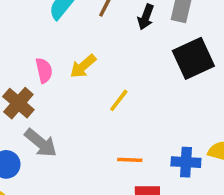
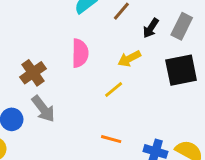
yellow arrow: (83, 66) -> (129, 59), moved
pink semicircle: (44, 70) -> (80, 53), moved, size x1.4

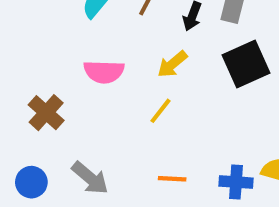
pink semicircle: (80, 53) -> (104, 72), turned 104
gray arrow: (43, 109) -> (90, 178), moved

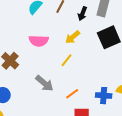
gray arrow: (90, 178) -> (44, 83), moved
orange line: (172, 179) -> (72, 94), turned -40

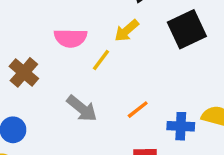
yellow line: (67, 60) -> (101, 60), moved
orange line: (72, 94) -> (138, 110), moved

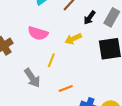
yellow line: (101, 60) -> (51, 60), moved, turned -32

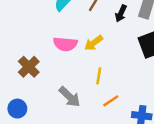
yellow arrow: (73, 39) -> (94, 43), moved
yellow line: (51, 60) -> (99, 76), moved

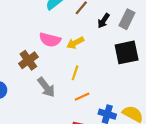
brown cross: (29, 67) -> (28, 60), moved

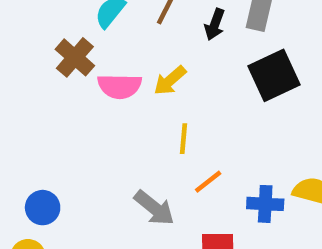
brown cross: (28, 60) -> (75, 57), moved
gray arrow: (46, 87) -> (154, 208), moved

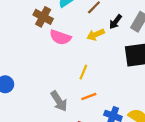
brown cross: (75, 57) -> (43, 17), turned -30
yellow arrow: (170, 80) -> (96, 35), moved

